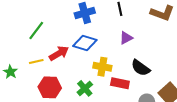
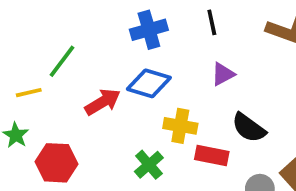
yellow line: (36, 62) -> (29, 93), moved
red hexagon: (50, 87) -> (56, 163), moved

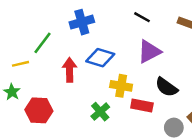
black line: (212, 22) -> (142, 17), turned -49
blue cross: (149, 30) -> (82, 22), moved
purple triangle: (223, 74) -> (149, 52), size x1.5
red arrow: (103, 102) -> (70, 70), turned -60

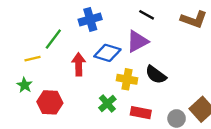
purple triangle: (149, 52) -> (137, 41), moved
black semicircle: (166, 87) -> (156, 75), moved
red rectangle: (142, 105) -> (141, 113), moved

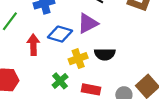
black semicircle: (156, 75) -> (105, 54), turned -36
yellow cross: (127, 79) -> (78, 59), turned -30

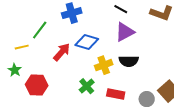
purple triangle: (88, 23) -> (125, 32), moved
red arrow: (33, 45) -> (62, 52), turned 42

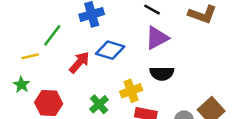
yellow cross: (104, 65) -> (131, 91), moved
green cross: (87, 86) -> (99, 104), moved

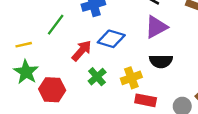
yellow line: (30, 56) -> (24, 45), moved
green star: (21, 85) -> (26, 72), size x1.5
green cross: (99, 104) -> (97, 77), moved

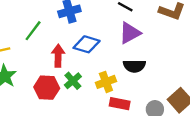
red arrow: (82, 51) -> (58, 56), turned -40
red hexagon: (52, 90) -> (47, 88), moved

